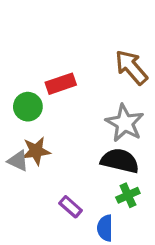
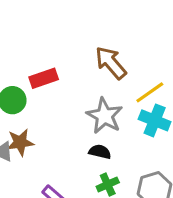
black semicircle: (120, 161) -> (100, 152), size x0.6

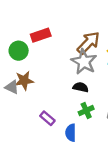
brown arrow: (111, 63) -> (88, 43), moved, turned 85

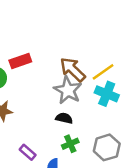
brown arrow: (88, 43) -> (73, 70), turned -90

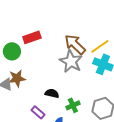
black semicircle: (64, 118) -> (52, 93), moved

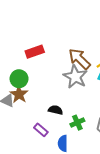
green circle: (12, 51) -> (19, 79), moved
brown star: (17, 78) -> (19, 94), turned -30

